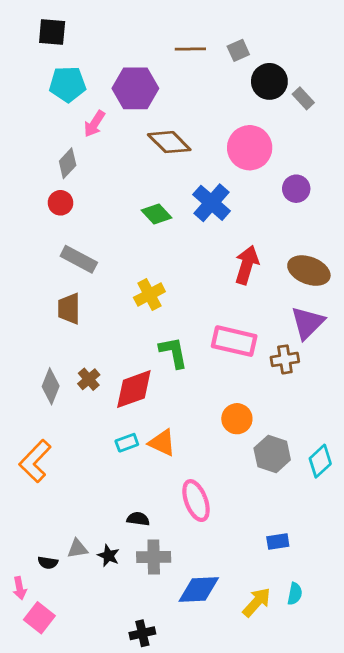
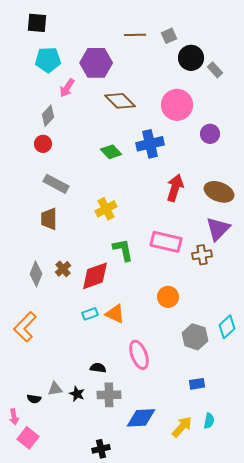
blue cross: (212, 203) -> (150, 144), turned 36
gray hexagon: (272, 454) -> (195, 337), moved

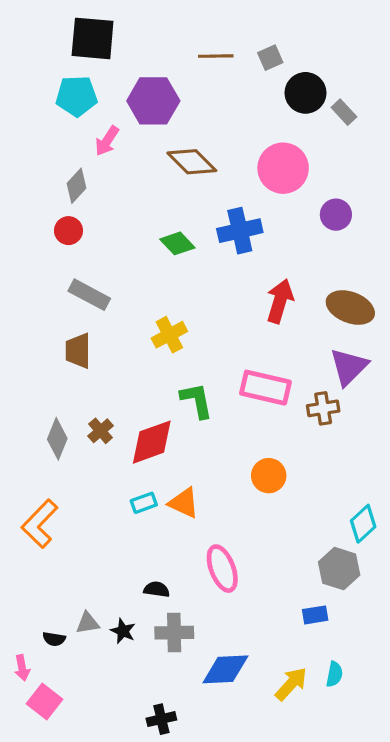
black square: (37, 23) -> (93, 38), moved, size x1.4
gray hexagon: (195, 337) -> (339, 569), moved

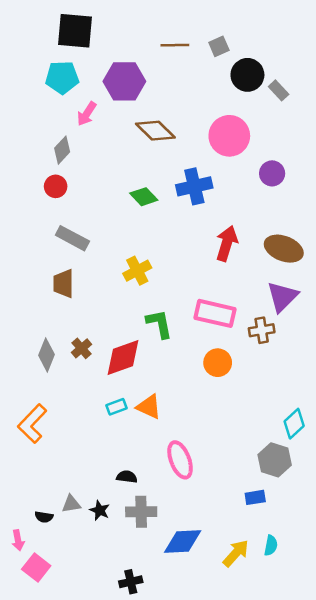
orange circle: (269, 476) -> (218, 363), moved

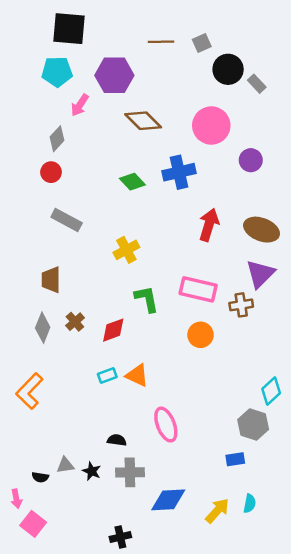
brown trapezoid: (63, 284) -> (51, 280), moved
red diamond: (123, 357) -> (113, 330), size x0.7

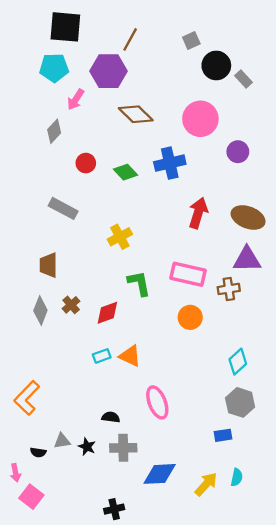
brown line: (161, 42) -> (130, 39), moved, turned -60
red circle: (51, 172) -> (86, 163), moved
purple triangle: (260, 274) -> (247, 259), turned 44
orange L-shape: (29, 391) -> (27, 398), moved
cyan diamond: (271, 391) -> (238, 362), moved

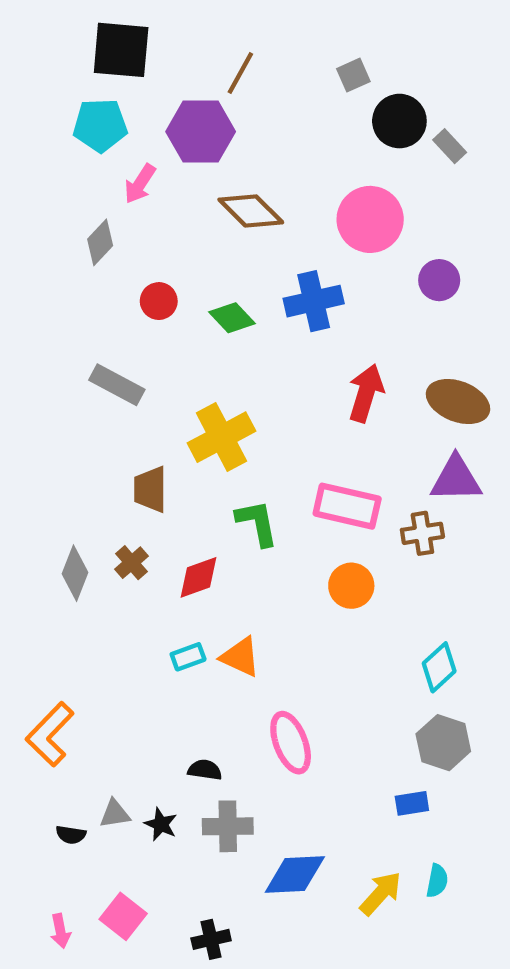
yellow cross: (120, 237) -> (222, 437), size x1.4
brown trapezoid: (48, 265) -> (150, 489), moved
pink arrow: (15, 473) -> (60, 931), moved
pink square: (31, 497) -> (123, 916), moved

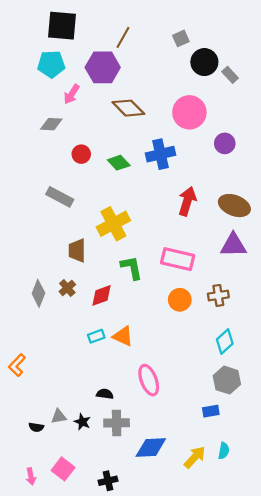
gray diamond: (100, 242) -> (51, 124), turned 50
brown cross: (422, 533) -> (218, 295), moved
orange L-shape: (50, 734) -> (17, 365), moved, size x0.7

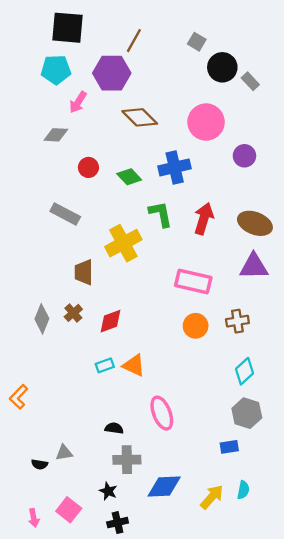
gray square: (181, 38) -> (197, 42), turned -35
green L-shape: (132, 268) -> (161, 214), moved
black star: (82, 422) -> (108, 491), moved

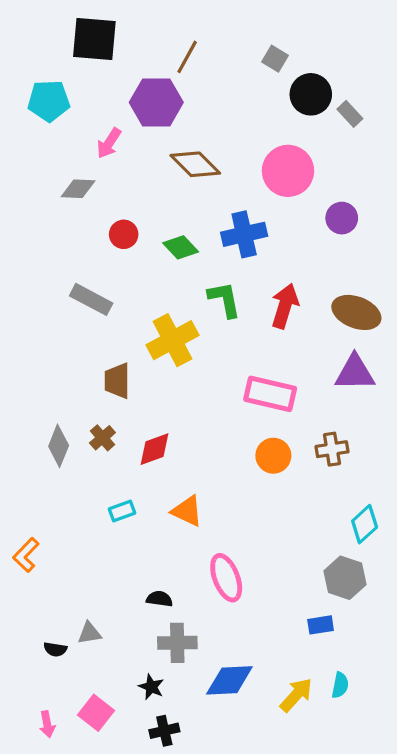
cyan pentagon: (56, 70) -> (49, 101), moved
cyan rectangle: (105, 365) -> (122, 511), moved
cyan diamond: (244, 371) -> (365, 524), moved

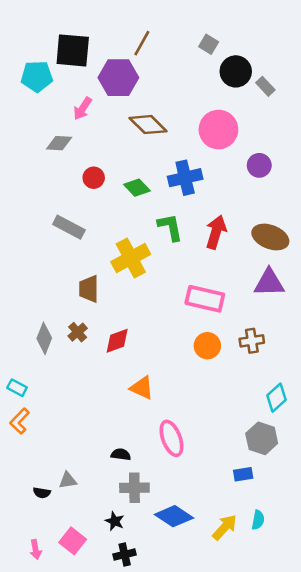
black square: (94, 39) -> (73, 50), moved
cyan rectangle: (122, 511) -> (17, 388), moved, turned 48
blue diamond: (229, 680) -> (174, 516), turned 36

